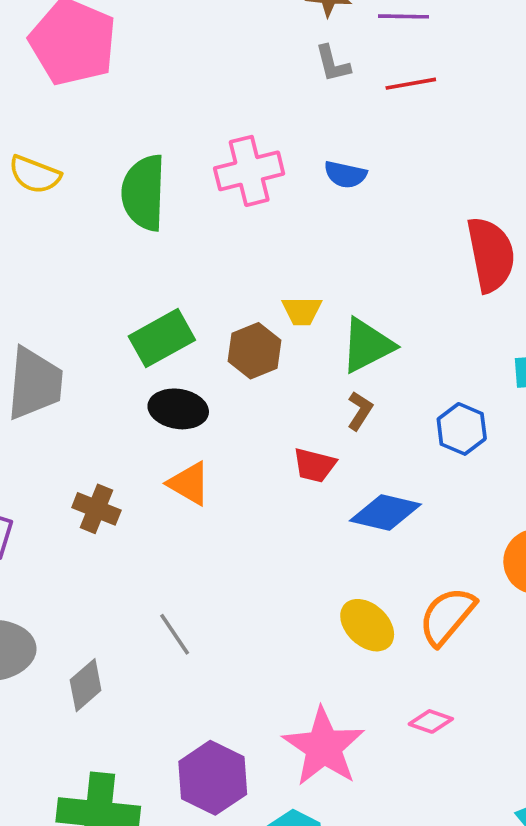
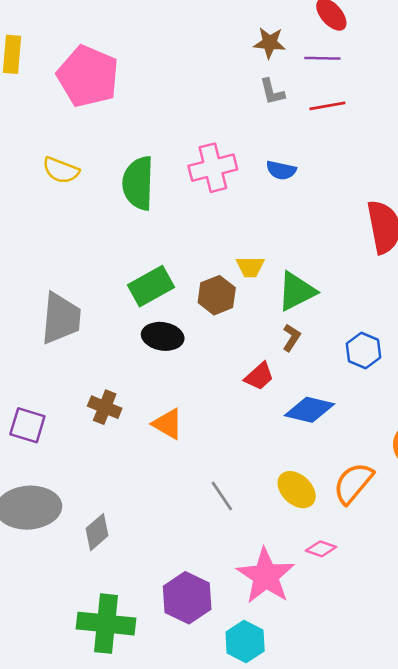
red trapezoid: (314, 465) -> (259, 376), turned -56
orange triangle: (189, 483) -> (168, 424), moved
gray line: (175, 634) -> (222, 496), moved
pink diamond: (431, 721) -> (321, 549), moved

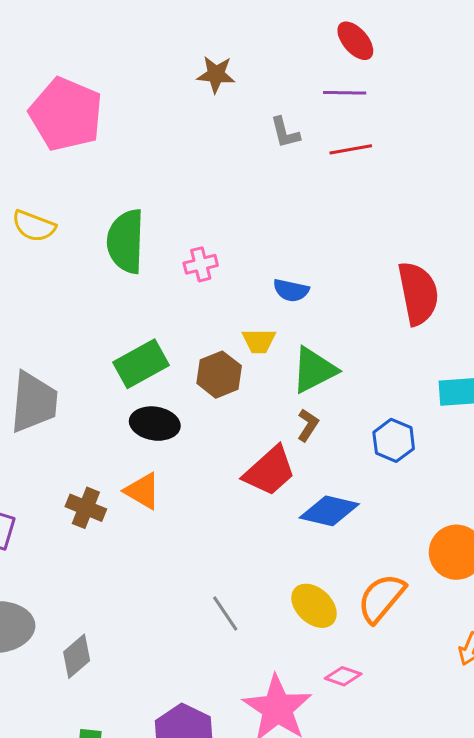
brown star: (270, 43) -> (216, 74), moved
pink cross: (213, 168) -> (201, 264), moved, size x0.6
blue semicircle: (281, 170) -> (291, 290), moved
red trapezoid: (259, 376) -> (270, 471), size x1.5
orange triangle: (168, 424) -> (143, 491), moved

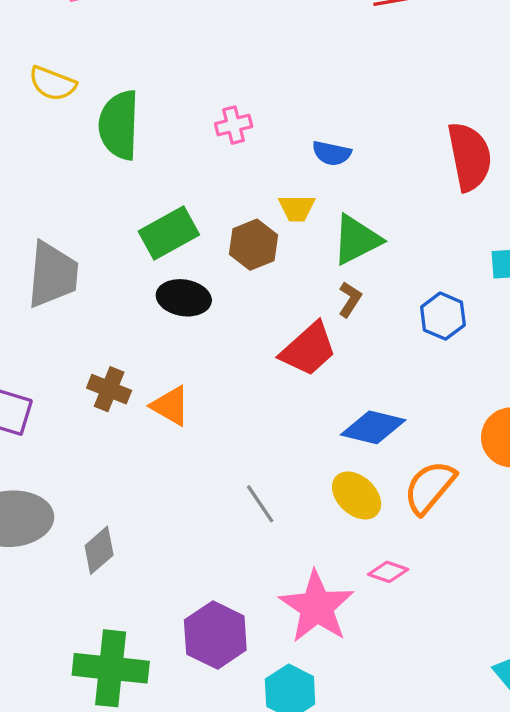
green semicircle: (126, 241) -> (119, 125), moved
orange triangle: (143, 491) -> (170, 406), moved
blue diamond: (329, 511) -> (373, 427), moved

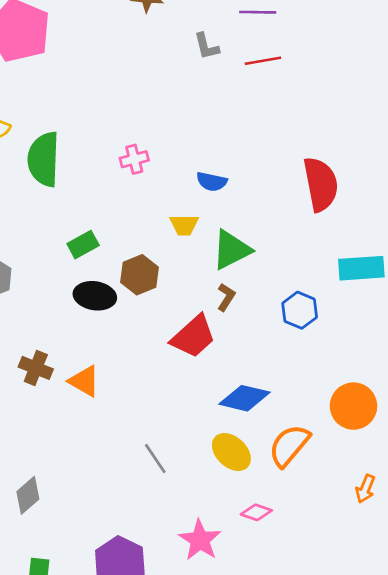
green rectangle: (169, 233) -> (83, 245), size x0.7
brown hexagon: (254, 245) -> (139, 275), moved
pink star: (317, 607) -> (200, 540), size x0.7

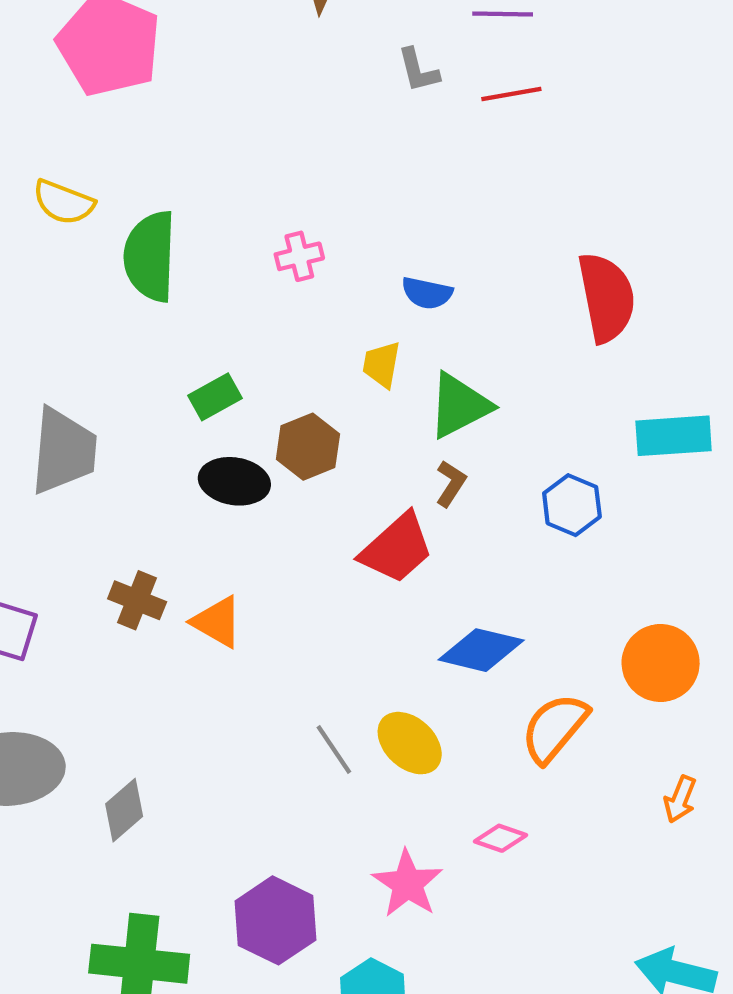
yellow trapezoid: (184, 225) -> (382, 364), turned 100
yellow ellipse: (231, 452) -> (410, 743), moved

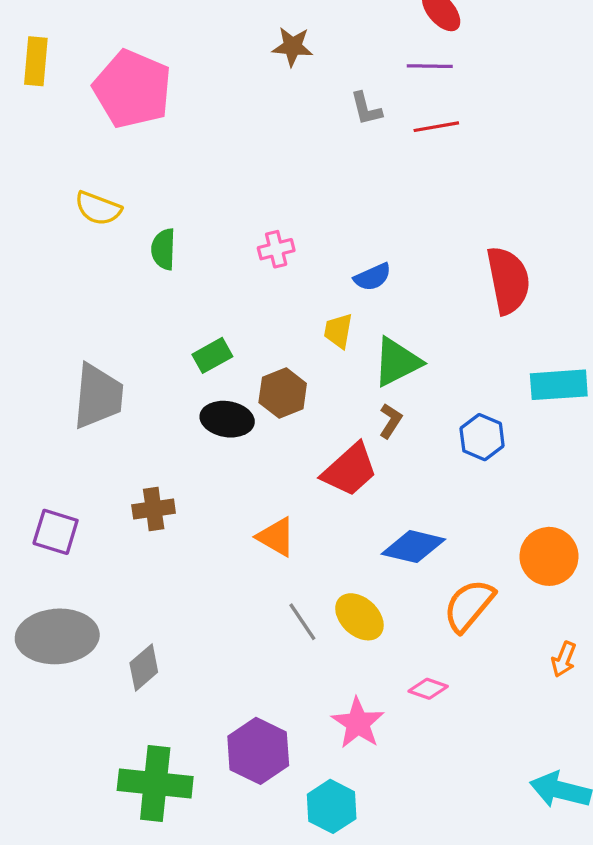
green semicircle: (150, 256) -> (163, 249), size x0.6
blue semicircle: (427, 293) -> (373, 277), turned -36
brown cross: (137, 600) -> (154, 509), turned -30
orange triangle: (217, 622) -> (276, 537), moved

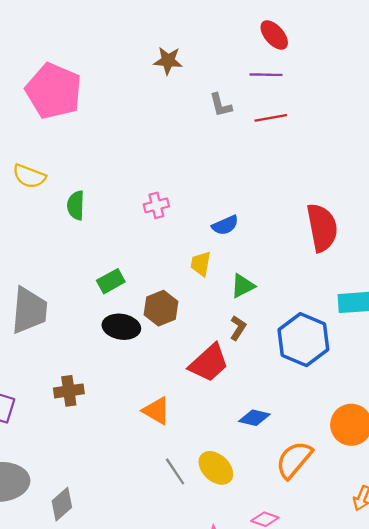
green triangle: (397, 362) -> (243, 286), size x0.7
blue hexagon: (482, 437) -> (303, 340), size x1.6
blue diamond: (413, 547) -> (254, 418), size x0.7

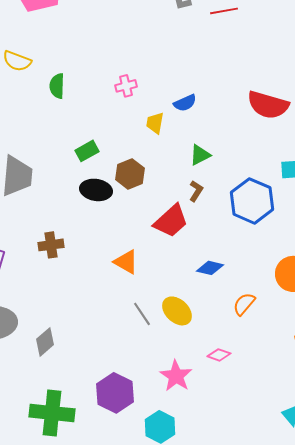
red semicircle: (322, 228) -> (268, 105), turned 117
yellow trapezoid: (201, 264) -> (155, 123), moved
orange semicircle: (294, 460) -> (244, 304), size x0.7

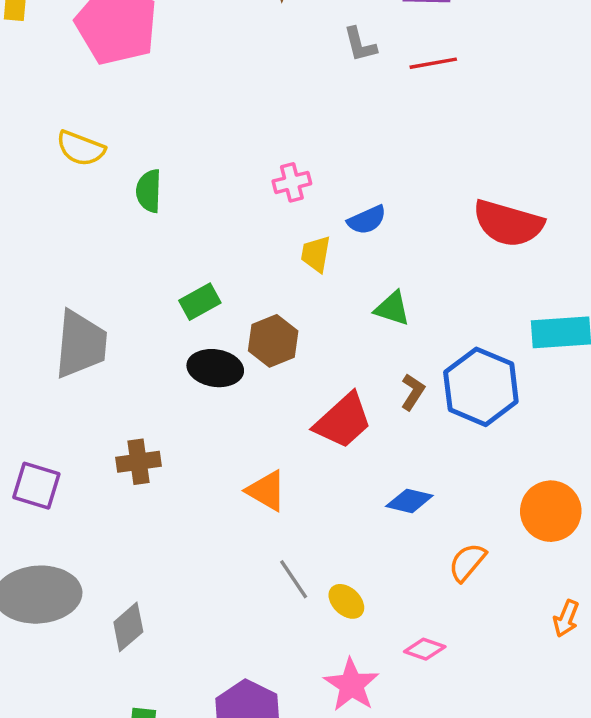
pink cross: (126, 86) -> (292, 182), moved
green triangle: (200, 155) -> (392, 308), turned 45
brown L-shape: (196, 191) -> (413, 392), moved
yellow ellipse: (177, 311) -> (346, 601), moved, size x0.7

